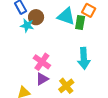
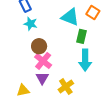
brown circle: (36, 17) -> (39, 46), moved
green rectangle: (80, 23) -> (81, 36), moved
purple triangle: (42, 79) -> (42, 78), turned -32

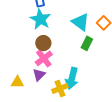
cyan star: (31, 24) -> (40, 19), size x1.5
cyan arrow: (85, 60) -> (72, 78), moved

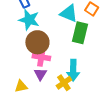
brown circle: (43, 43) -> (37, 42), size x1.5
green rectangle: (87, 43) -> (80, 33), size x1.5
pink cross: (44, 58) -> (41, 57), turned -30

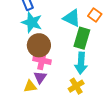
cyan arrow: (73, 70) -> (81, 63), moved
yellow cross: (64, 83) -> (76, 86), moved
yellow triangle: (21, 86) -> (30, 86), moved

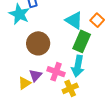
cyan star: (32, 22) -> (19, 14), moved
pink cross: (42, 60) -> (56, 72), moved
yellow triangle: (30, 86) -> (24, 83), turned -32

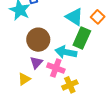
cyan arrow: (78, 66) -> (66, 52), moved, turned 90
purple triangle: (35, 75) -> (36, 63), moved

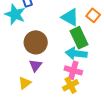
green rectangle: (82, 38) -> (79, 38), turned -45
cyan arrow: (66, 52) -> (76, 54), moved
pink cross: (56, 68) -> (73, 70), moved

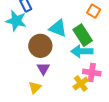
cyan triangle: (70, 17) -> (58, 28), moved
pink cross: (73, 70) -> (92, 73), moved

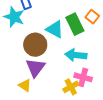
green rectangle: (83, 35) -> (75, 24), moved
purple triangle: (43, 69) -> (35, 68), size x1.5
yellow triangle: (35, 87) -> (25, 85), turned -48

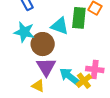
cyan star: (14, 17) -> (24, 32), moved
green rectangle: (75, 24) -> (79, 18), turned 40
cyan arrow: (76, 55) -> (69, 76), moved, turned 40

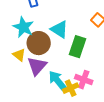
green rectangle: (79, 18) -> (77, 47), moved
yellow triangle: (38, 86) -> (19, 55), moved

